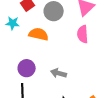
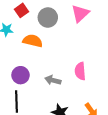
pink semicircle: (83, 34) -> (80, 71), moved

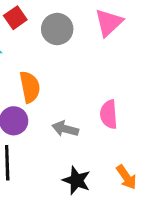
orange semicircle: (33, 41) -> (30, 87), moved, turned 66

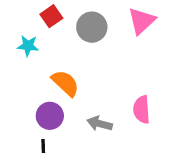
orange semicircle: (30, 87) -> (65, 83), turned -36

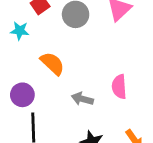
purple circle: (50, 116) -> (22, 95), moved

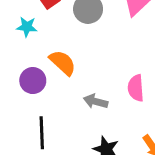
purple circle: (22, 95) -> (33, 81), moved

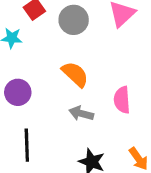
orange semicircle: (63, 63) -> (75, 74), moved

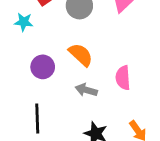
purple circle: (18, 92) -> (43, 67), moved

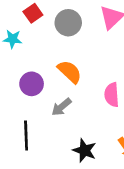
gray arrow: (86, 90) -> (61, 107), moved, turned -55

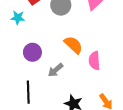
orange semicircle: (70, 72) -> (73, 45), moved

